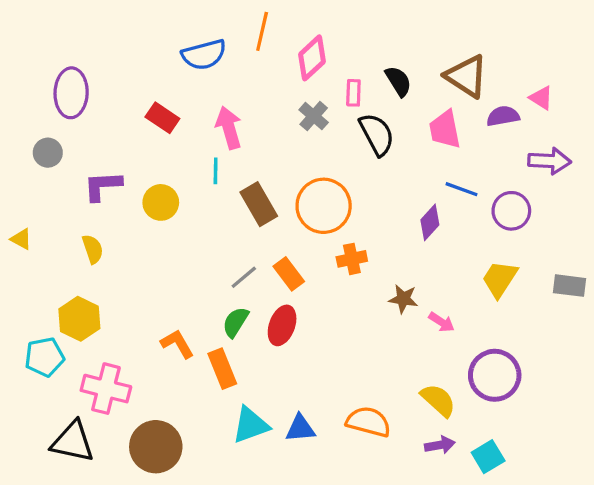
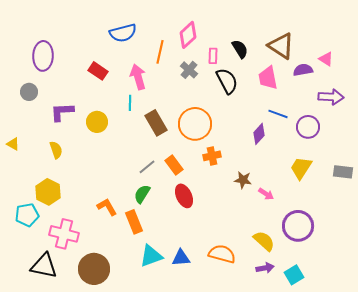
orange line: (262, 31) -> (160, 52), moved
red ellipse: (282, 325) -> (184, 196), moved, turned -45

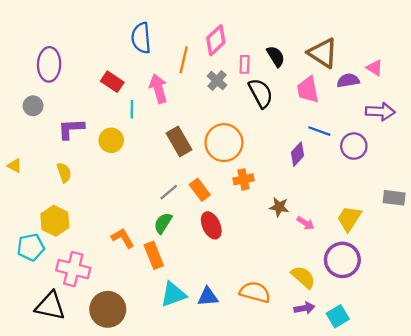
blue semicircle: (123, 33) -> (141, 38), turned 100
cyan line: (130, 103) -> (132, 109), moved
yellow trapezoid: (301, 168) -> (349, 218), moved

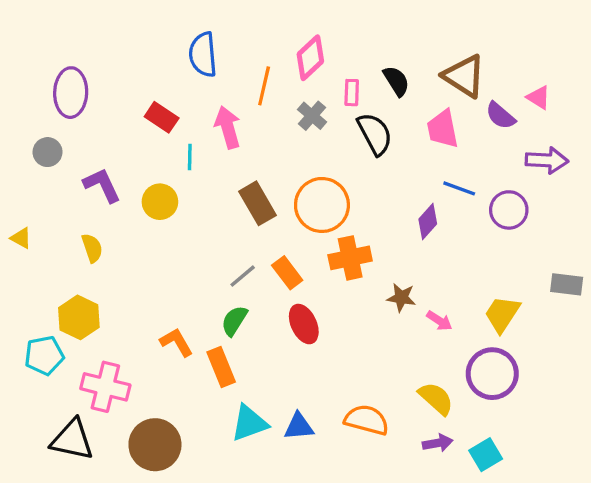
purple semicircle: (348, 80) -> (501, 116), turned -130
purple L-shape: (71, 129) -> (102, 185), turned 68
orange cross: (243, 179) -> (350, 258), size x1.4

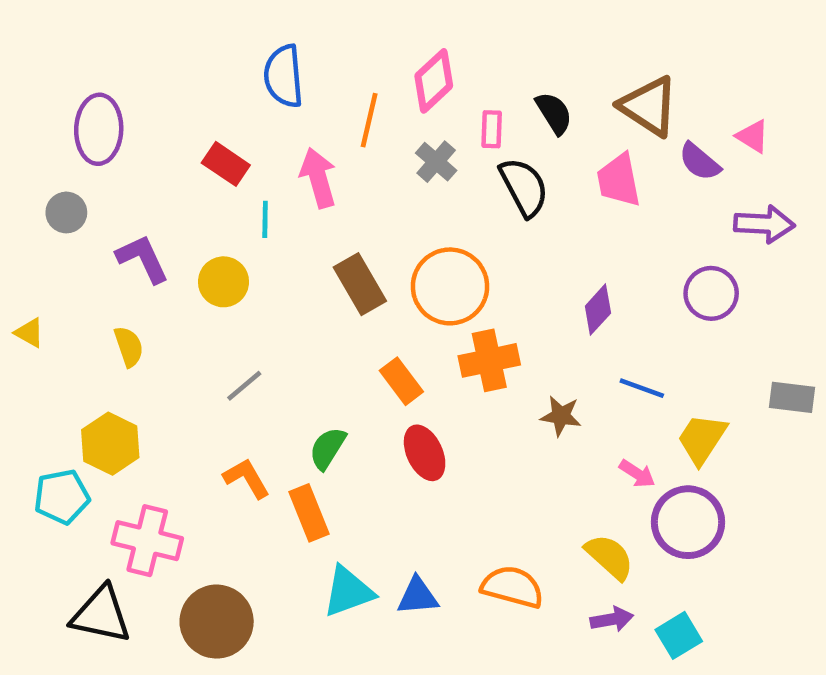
blue line: (459, 188) -> (642, 388), moved
gray line: (243, 276) -> (244, 386), moved
pink arrow: (439, 321) -> (637, 474), moved

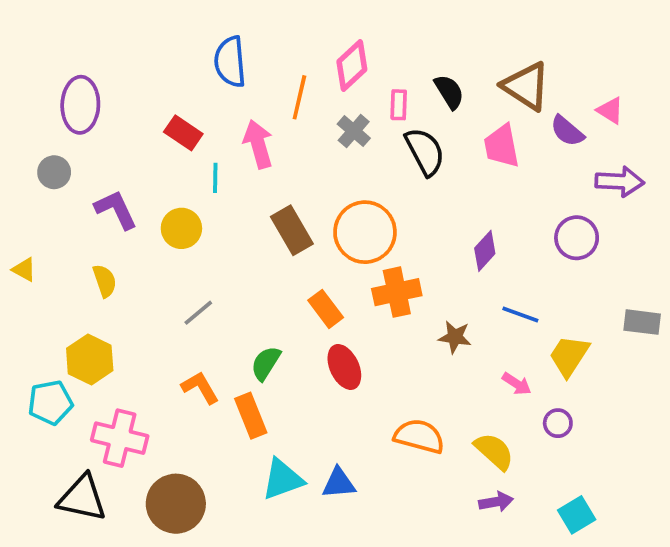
purple circle: (688, 522) -> (558, 423), size x0.5
orange semicircle: (512, 587) -> (419, 436), moved
cyan square: (679, 635) -> (577, 515), moved

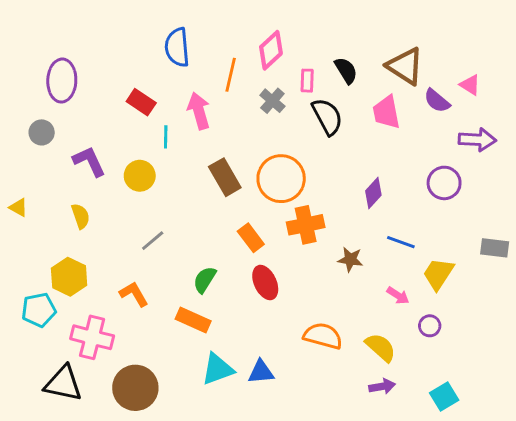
orange L-shape: (200, 388) -> (134, 294), moved
orange rectangle: (251, 416) -> (193, 320), turned -44

